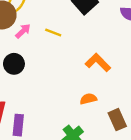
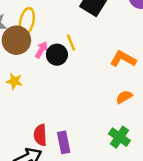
yellow line: (53, 32) -> (71, 43), turned 63
black circle: (14, 64) -> (57, 55), moved

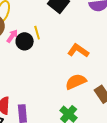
orange semicircle: (124, 97) -> (76, 82), size x1.5

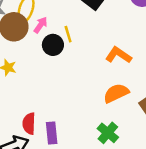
pink arrow: (12, 36) -> (41, 25), moved

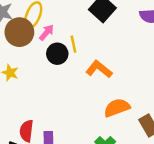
orange L-shape: (118, 55) -> (99, 69), moved

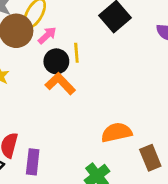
orange L-shape: (99, 69) -> (60, 84), moved

